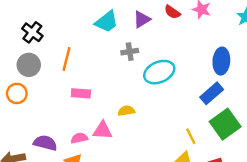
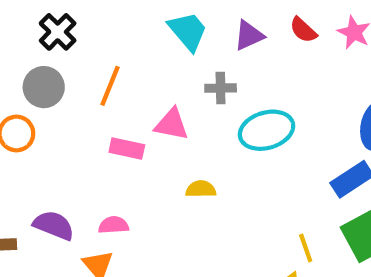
cyan trapezoid: (107, 22) -> (188, 31), turned -100
pink triangle: (103, 131) -> (172, 124), moved

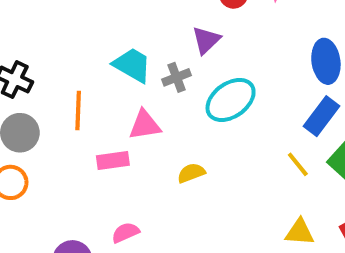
cyan trapezoid: (188, 31) -> (132, 65), moved
purple triangle: (249, 35) -> (206, 40), moved
yellow line: (306, 248) -> (298, 164), moved

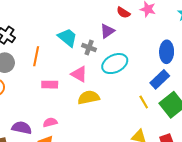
gray cross: (177, 77) -> (89, 48), turned 32
pink triangle: (145, 125) -> (79, 74), moved, turned 30
yellow semicircle: (191, 173) -> (89, 97), size x1.5

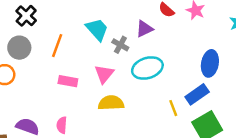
pink triangle: (79, 74) -> (104, 74), turned 30
yellow line: (144, 102) -> (173, 108), moved
pink semicircle: (50, 122) -> (62, 125), turned -80

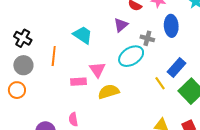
gray cross: (120, 45) -> (147, 38), moved
blue ellipse: (210, 63) -> (171, 26), moved
pink rectangle: (68, 81) -> (78, 82), moved

